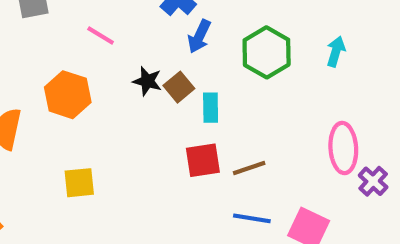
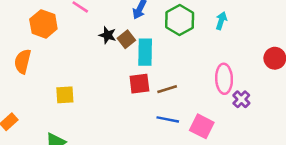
orange hexagon: (68, 95) -> (43, 24), moved
cyan rectangle: (211, 108) -> (145, 52), size x1.5

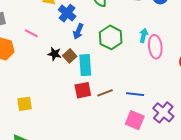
pink ellipse: (224, 79) -> (155, 47), moved
purple cross: (241, 99) -> (163, 112), moved, size x1.5
blue line: (168, 119) -> (135, 94), moved

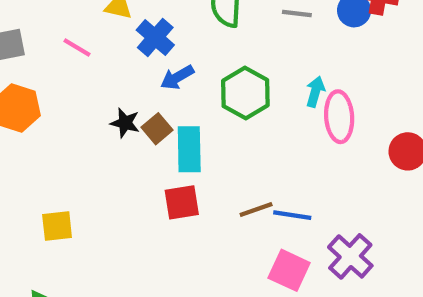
blue arrow: (78, 31) -> (177, 77), turned 35
pink line: (31, 33) -> (77, 47), moved
brown line: (105, 93) -> (256, 209), moved

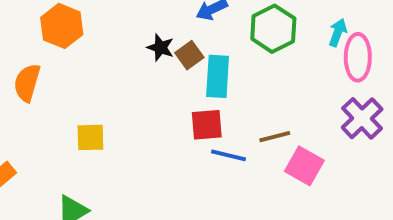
blue line: (292, 215) -> (229, 155), moved
purple cross: (350, 256) -> (362, 118), moved
pink square: (289, 270) -> (304, 166), moved

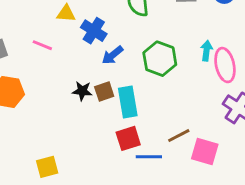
brown square: (189, 55) -> (104, 92), turned 30

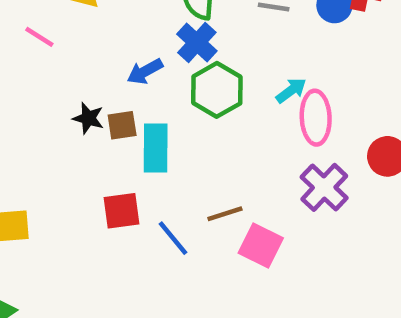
blue cross: (94, 31) -> (197, 42), moved
cyan arrow: (207, 51) -> (291, 90), turned 36
red square: (128, 138) -> (121, 211), moved
blue line: (149, 157) -> (173, 238), turned 40

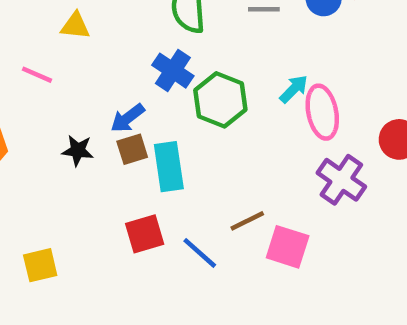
blue cross: (197, 42) -> (173, 71), moved
blue arrow: (145, 71) -> (128, 118), moved
black star: (88, 118) -> (78, 150), moved

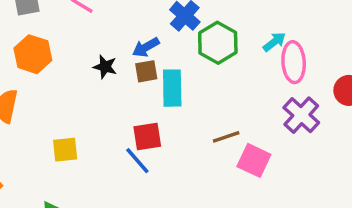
blue line: (200, 253) -> (137, 161), moved

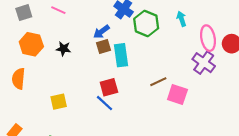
cyan arrow: (274, 42) -> (181, 19), turned -64
pink ellipse: (294, 62) -> (208, 38), moved
black star: (105, 67) -> (63, 49), moved

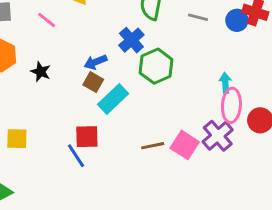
cyan arrow: (181, 19) -> (225, 83), moved
brown square: (103, 47) -> (93, 82), turned 32
cyan rectangle: (121, 55) -> (113, 99), turned 40
pink square: (177, 94) -> (185, 145), moved

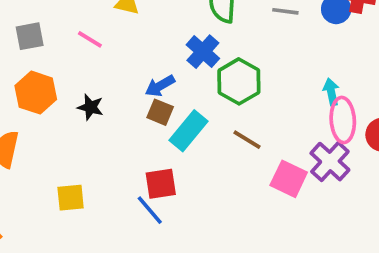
brown line: (153, 146) -> (247, 140), moved, turned 50

